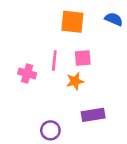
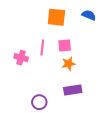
orange star: (75, 81) -> (69, 64), moved

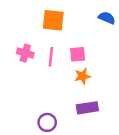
orange square: (56, 17) -> (53, 20), moved
pink cross: (21, 58) -> (25, 53), moved

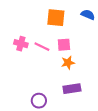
orange square: (53, 20) -> (56, 18), moved
pink line: (51, 57) -> (42, 47), turned -70

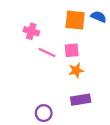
orange square: (56, 18) -> (75, 20), moved
pink cross: (21, 44) -> (31, 31), moved

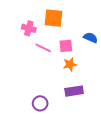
blue semicircle: (99, 17) -> (90, 38), moved
orange square: (75, 20) -> (53, 18), moved

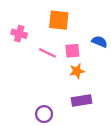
pink cross: (29, 28) -> (19, 34), moved

